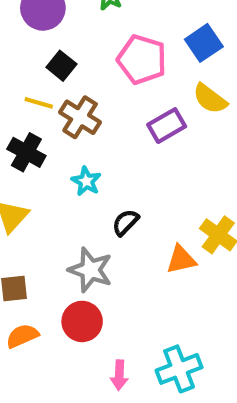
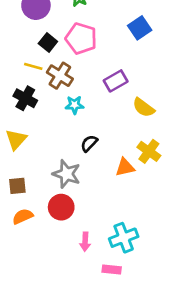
pink pentagon: (142, 59) -> (81, 38), moved
yellow semicircle: (210, 99) -> (144, 108), moved
cyan star: (86, 181) -> (74, 105), moved, turned -30

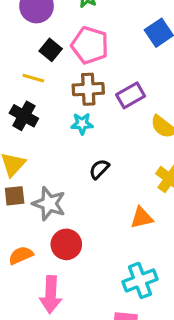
brown cross: (60, 76) -> (88, 89), moved, turned -35
orange triangle: (125, 167) -> (142, 218), moved
gray star: (67, 174) -> (49, 204), moved
brown square: (17, 186) -> (15, 196), moved
pink arrow: (85, 242) -> (51, 295), moved, size x1.6

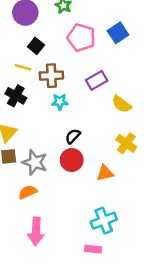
pink pentagon: (90, 45) -> (81, 38), moved
brown cross: (88, 89) -> (51, 76), moved
red circle: (66, 244) -> (72, 160), moved
orange semicircle: (21, 255) -> (28, 192), moved

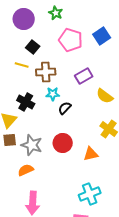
black cross: (16, 96) -> (26, 102), moved
black semicircle: (73, 136) -> (65, 108), moved

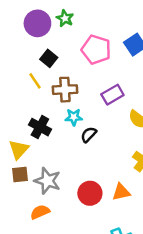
green star: (56, 13) -> (65, 18), moved
yellow line: (22, 65) -> (35, 81), turned 40
red circle: (63, 143) -> (90, 193), moved

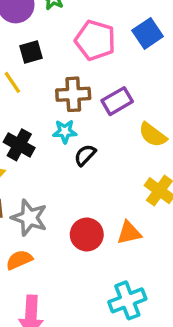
black square: (49, 58) -> (31, 52), turned 35
brown cross: (65, 90) -> (73, 94), moved

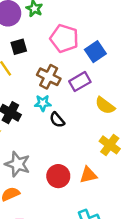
blue square: (148, 33) -> (95, 52), moved
brown cross: (73, 94) -> (49, 77), turned 30
black semicircle: (85, 155) -> (57, 120), turned -84

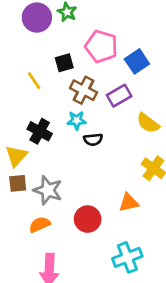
black square: (19, 47) -> (64, 63), moved
black semicircle: (57, 120) -> (93, 140), turned -56
red circle: (58, 176) -> (88, 219), moved

